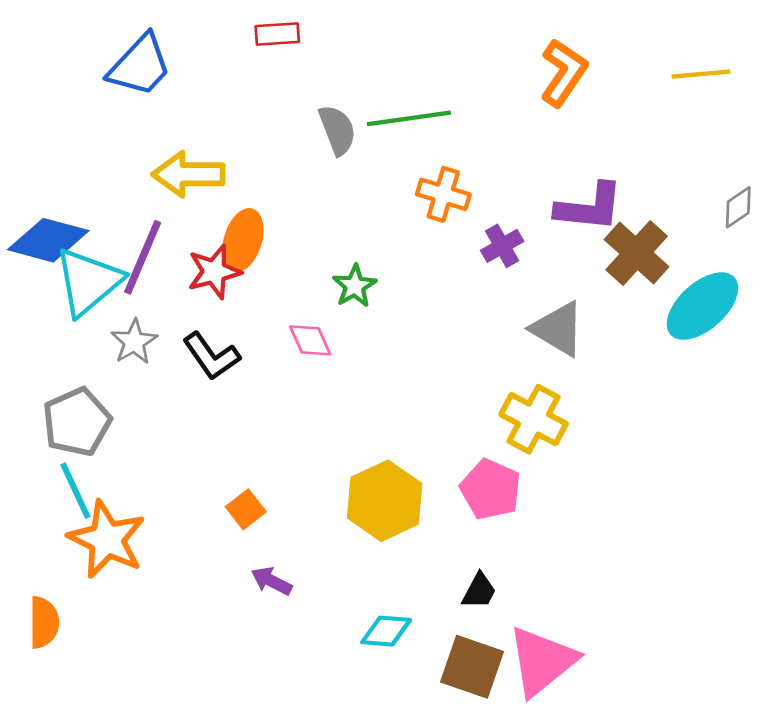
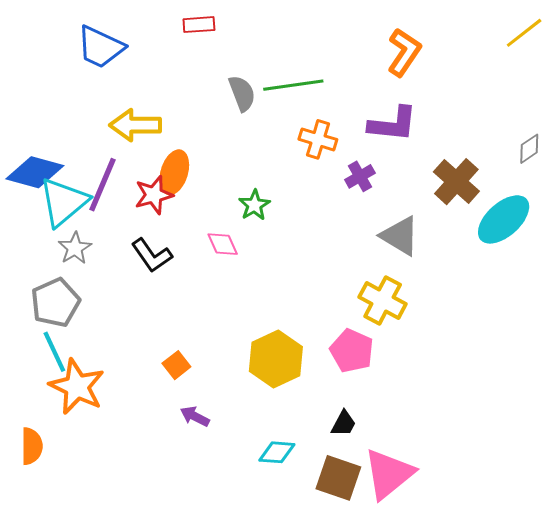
blue trapezoid: (140, 65) -> (100, 47), turned 72
yellow line: (701, 74) -> (524, 33), moved, turned -33
purple L-shape: (589, 207) -> (393, 124), moved
gray star: (134, 342) -> (75, 248), moved

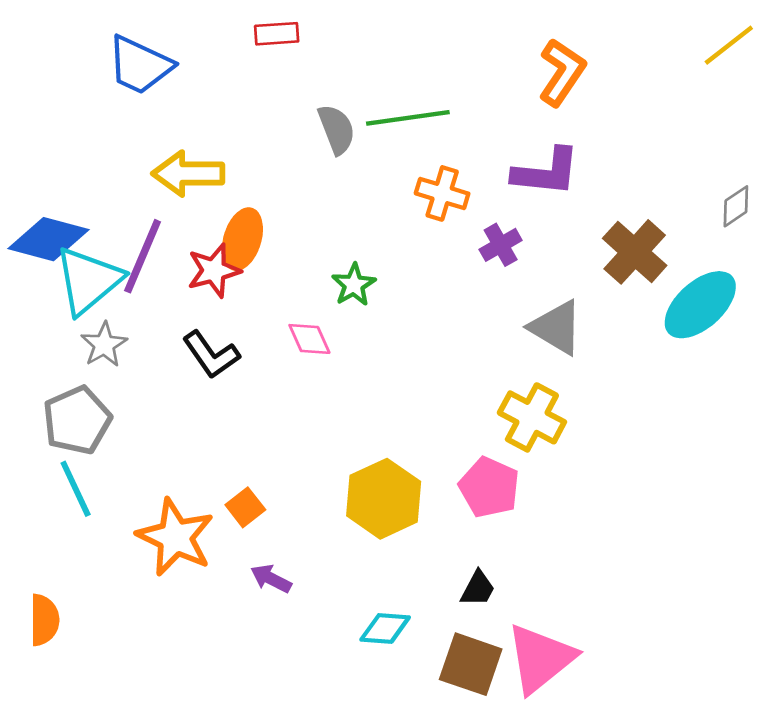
orange star: (77, 387) -> (175, 537), moved

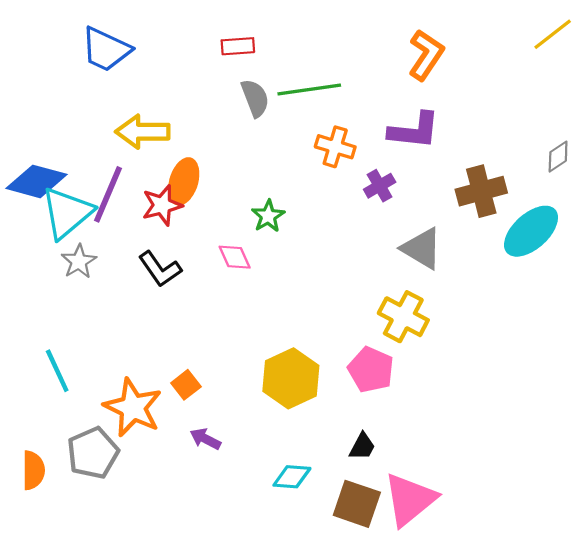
red rectangle: (277, 34) -> (238, 46), moved
brown cross: (635, 252) -> (481, 191), turned 33
gray pentagon: (77, 420) -> (93, 453), moved

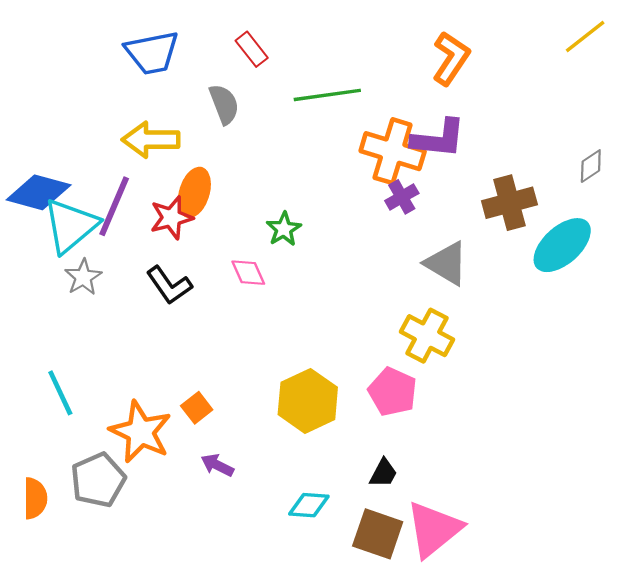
red rectangle: (238, 46) -> (252, 49), turned 56
blue trapezoid: (106, 49) -> (152, 53), moved, turned -36
gray semicircle: (255, 98) -> (224, 104), moved
orange cross: (335, 147) -> (393, 151), moved, size x1.5

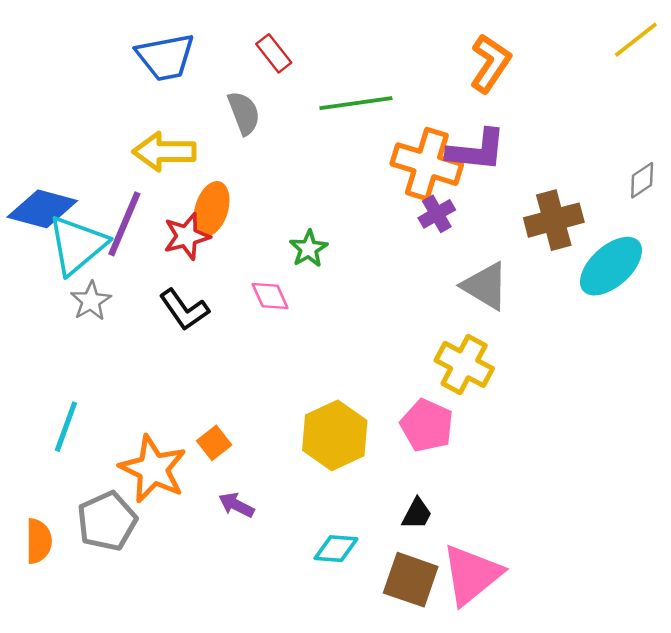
cyan line: (60, 393) -> (66, 427), turned 45

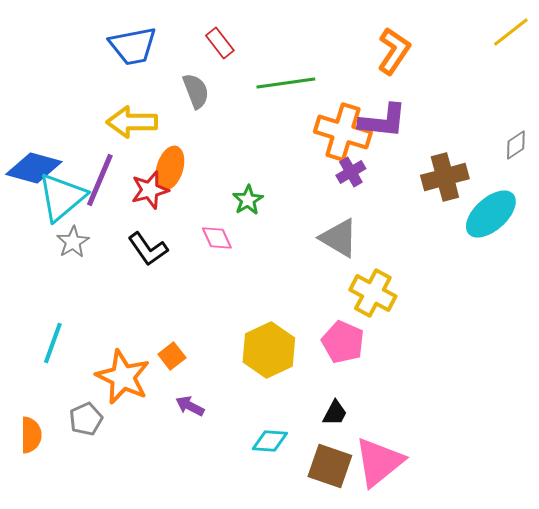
gray triangle: (485, 286) -> (339, 238), moved
gray pentagon: (107, 521) -> (86, 419), size x0.7

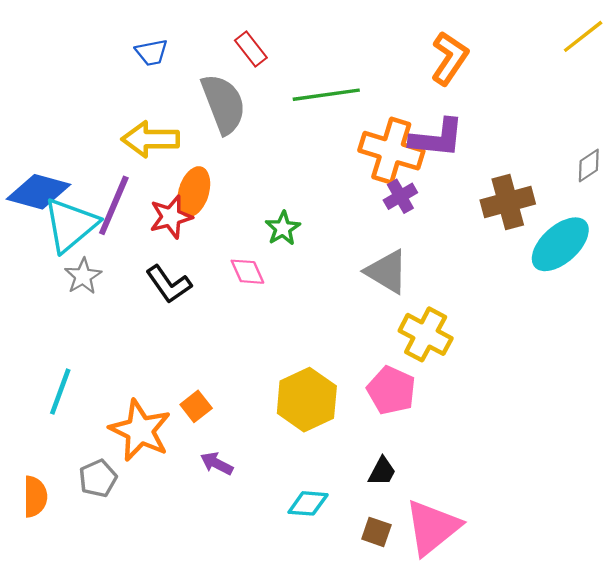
blue trapezoid: (133, 46) -> (152, 52), size x0.6
gray semicircle: (196, 91) -> (223, 104), size x1.5
brown square: (330, 466) -> (376, 532), size x0.6

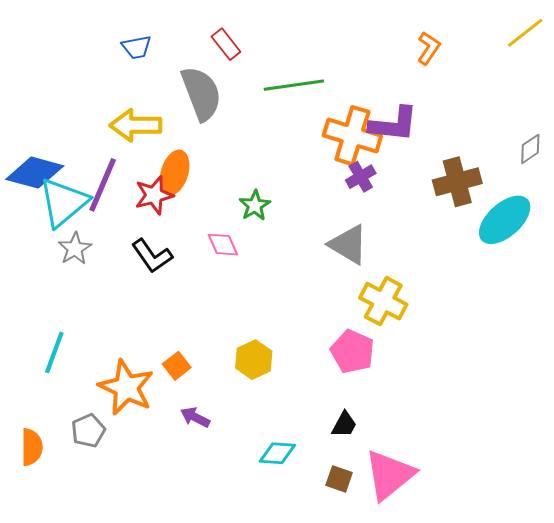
orange L-shape: (450, 58) -> (429, 48), moved, size x0.7
yellow hexagon: (307, 400) -> (254, 360), moved, size x0.7

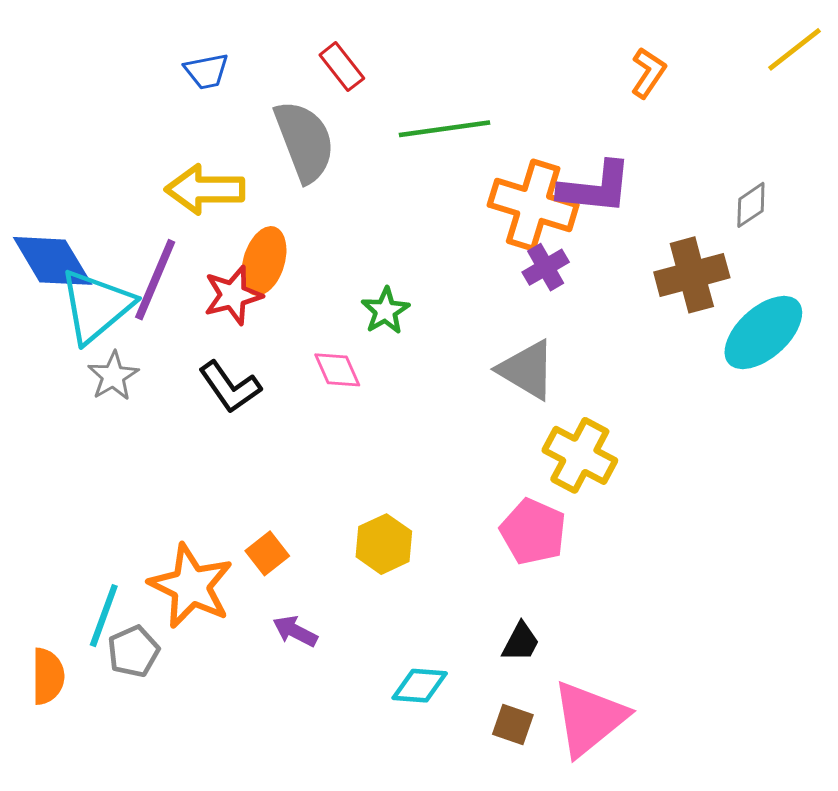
gray diamond: (530, 149) -> (751, 205), moved
blue diamond: (35, 173) -> (53, 261), turned 44
cyan line: (54, 352) -> (104, 616), moved

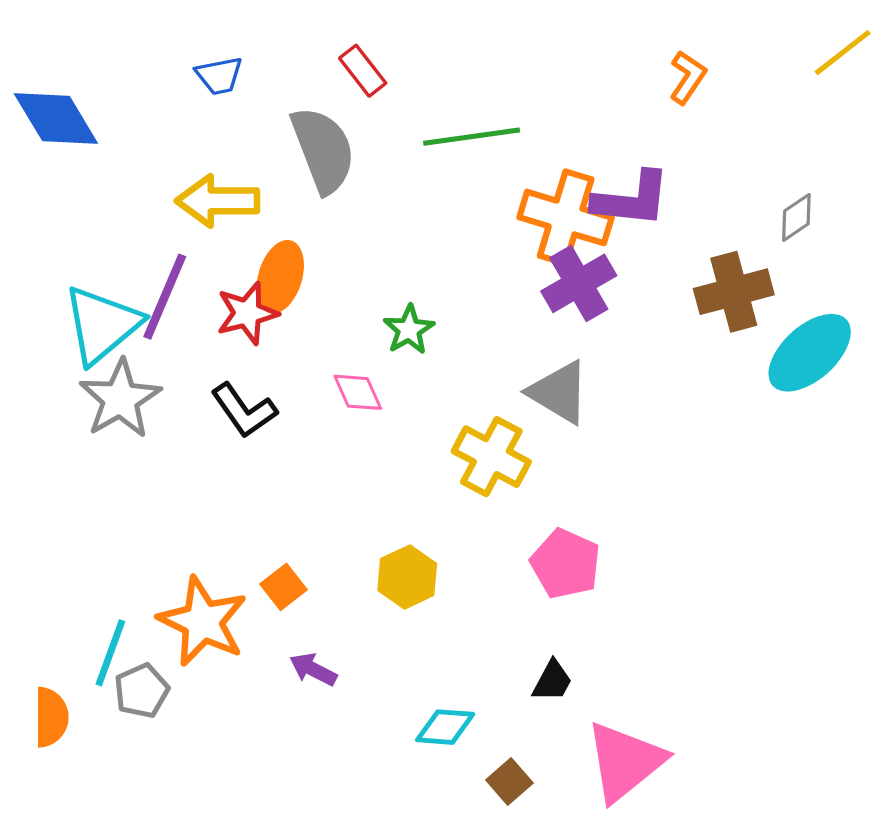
blue diamond: (53, 261) -> (56, 119), moved
purple cross: (546, 267) -> (579, 283), size x1.5
gray star: (113, 376) -> (120, 399), size x1.5
yellow cross: (580, 455) -> (491, 457), moved
brown square: (513, 724) -> (509, 782), moved, turned 30

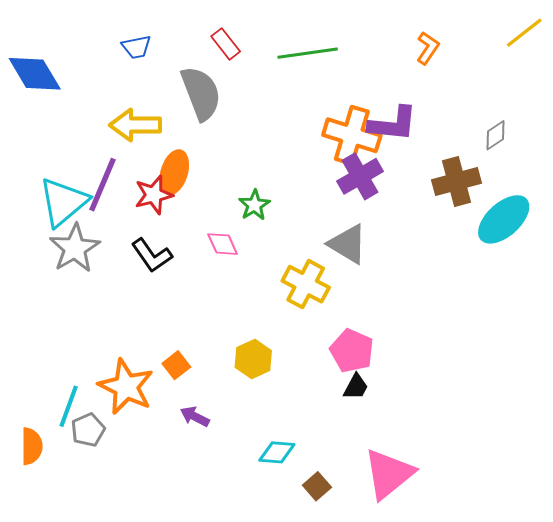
green line: (472, 137) -> (308, 53), moved
black trapezoid: (552, 681) -> (356, 387), moved

